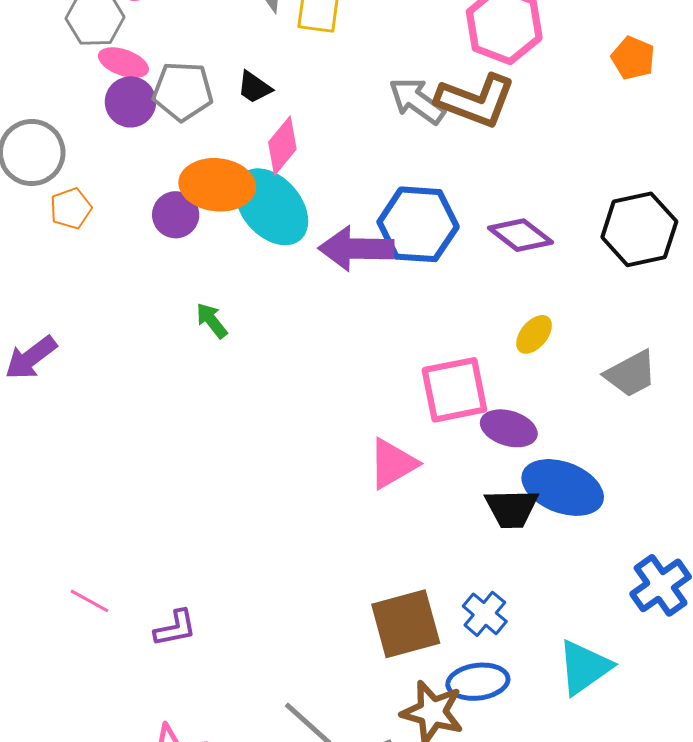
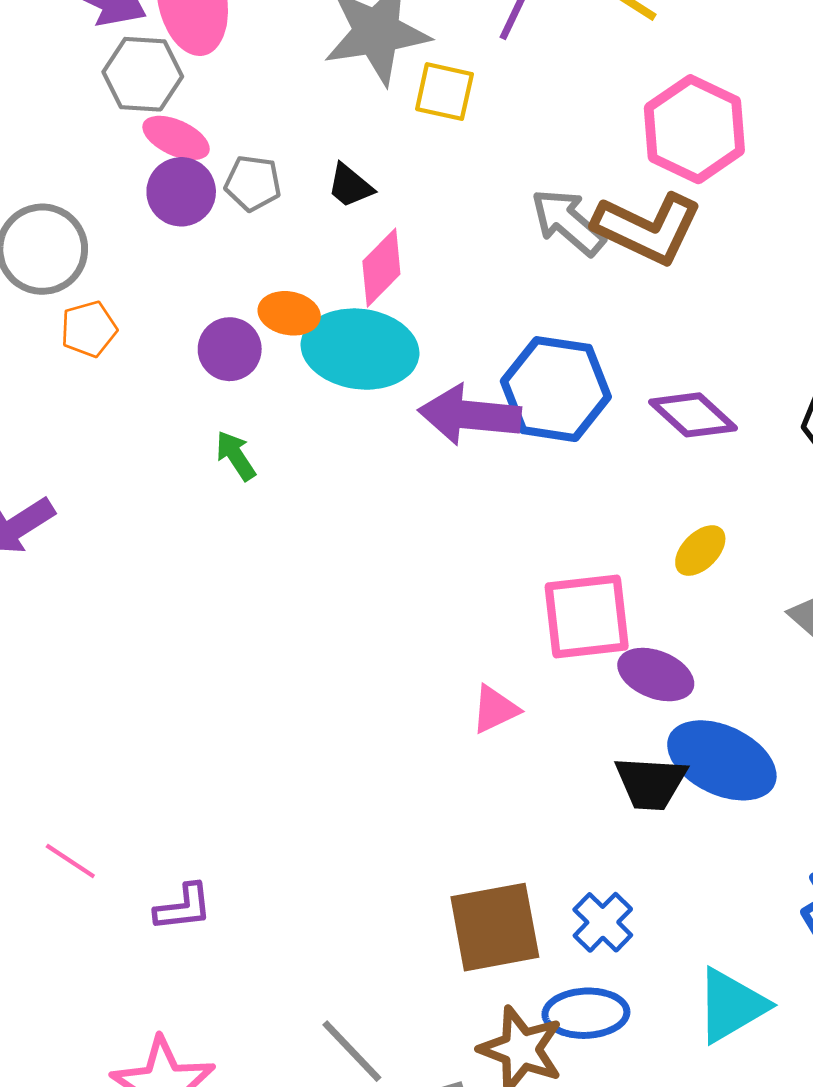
gray pentagon: (183, 91) -> (253, 183), size x0.7
orange ellipse: (217, 185) -> (289, 313), size x0.6
cyan ellipse: (272, 207) -> (360, 349), turned -46
green arrow: (212, 321) -> (236, 456), moved
pink triangle: (393, 464) -> (495, 709), size x0.7

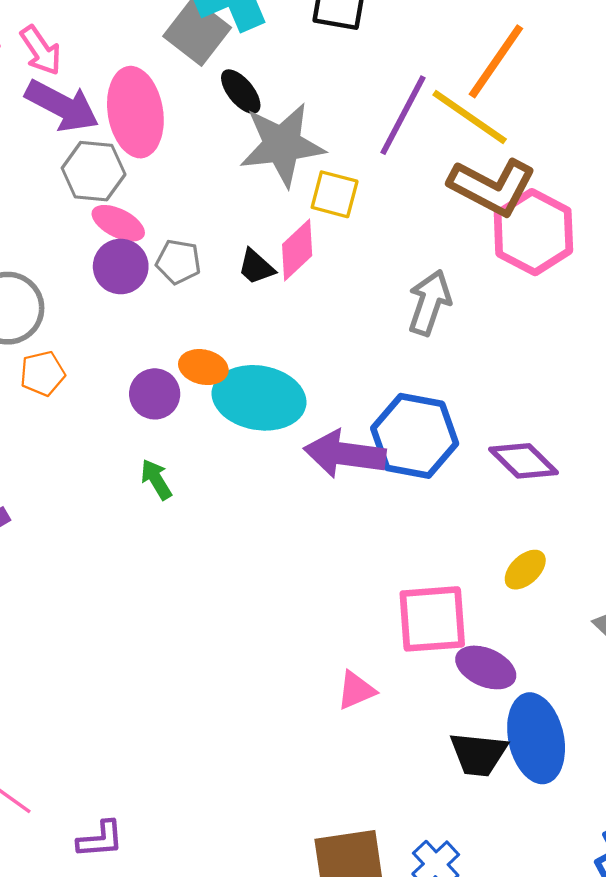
gray arrow: (568, 222) -> (429, 303), turned 66
brown L-shape: (647, 228) -> (492, 187), moved
pink diamond: (381, 268) -> (297, 250), moved
blue ellipse: (722, 760) -> (536, 738), turned 50

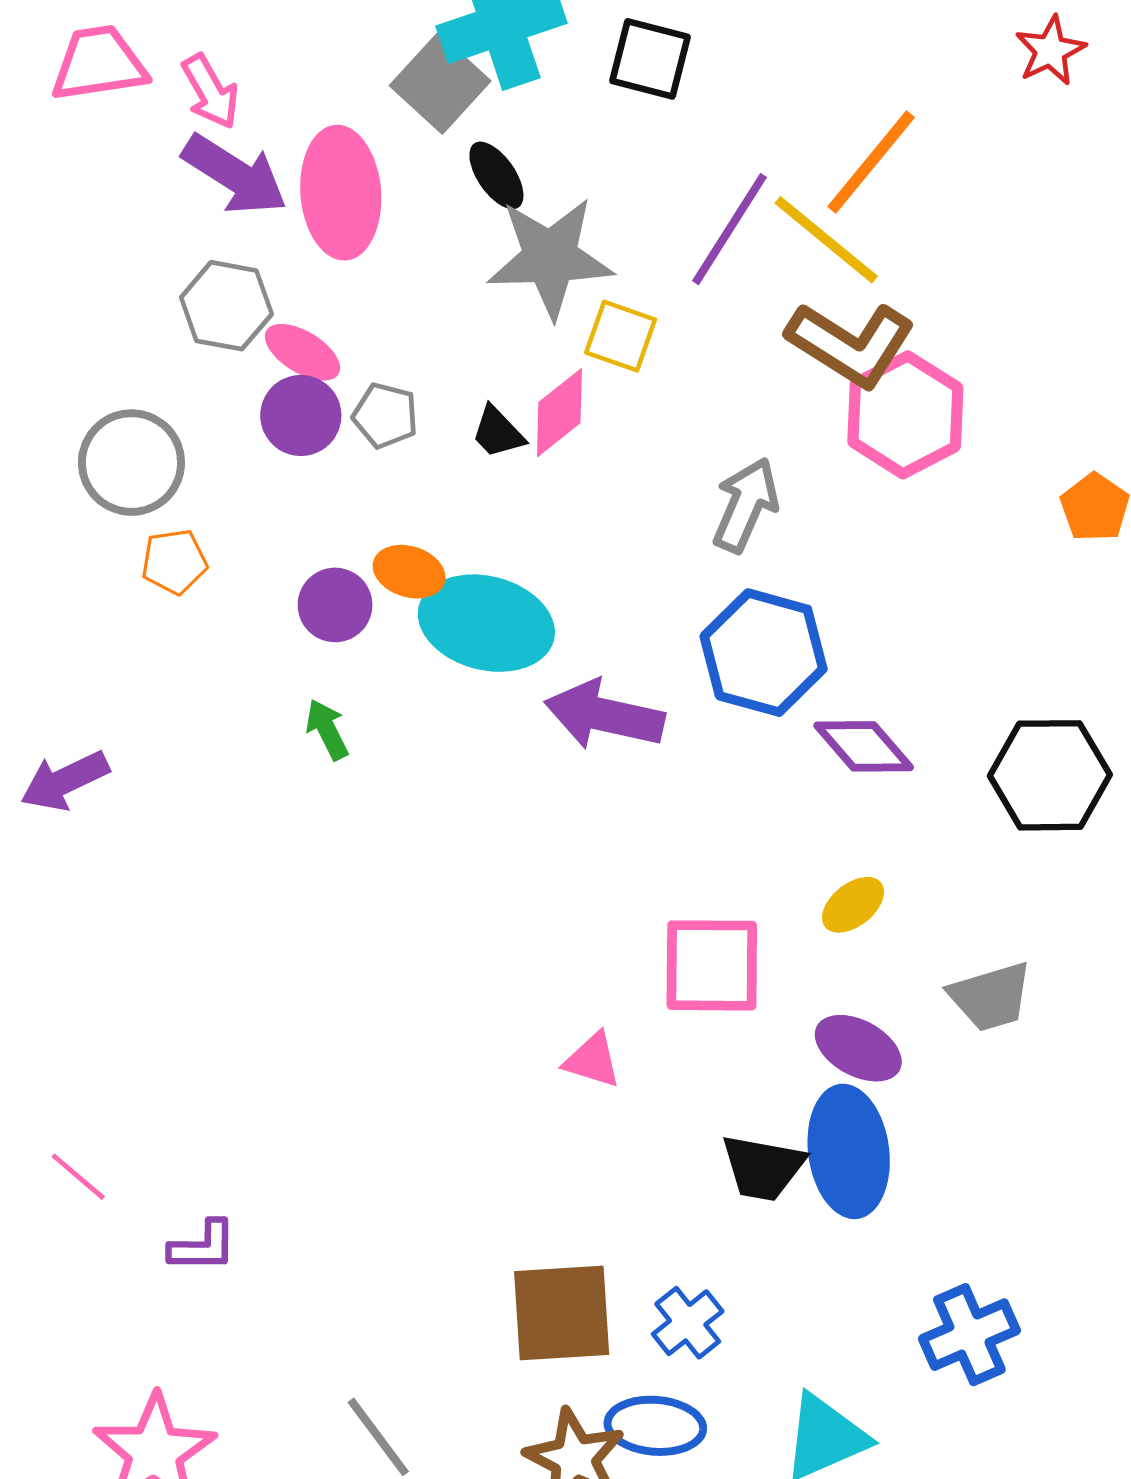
gray hexagon: (94, 171) -> (226, 306), moved
blue hexagon: (415, 436) -> (764, 653), moved
purple ellipse: (486, 667) -> (858, 1048), moved
pink triangle: (356, 690) -> (592, 1060), turned 36

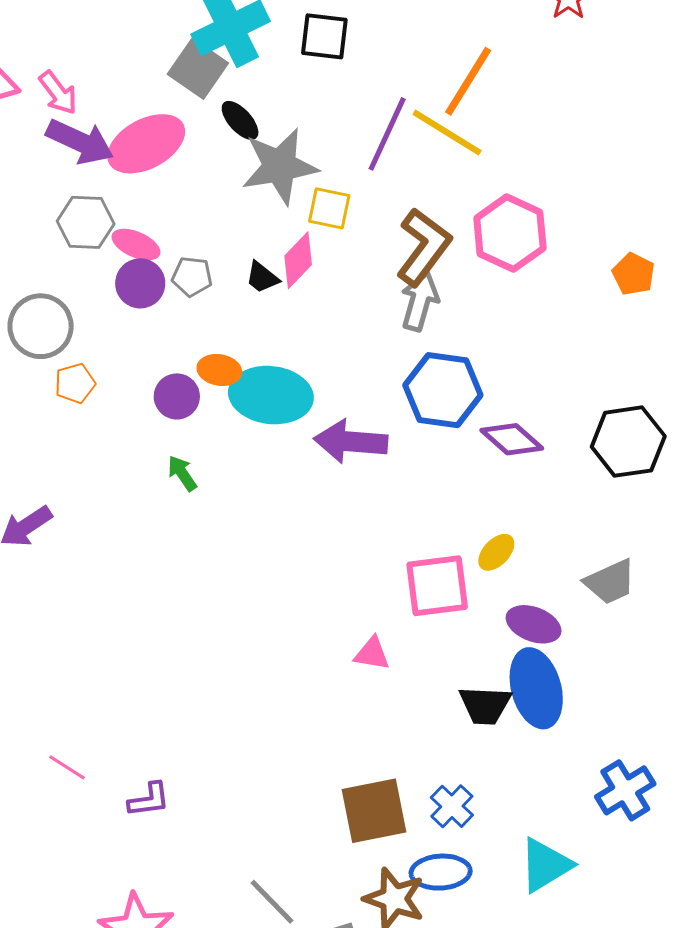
pink ellipse: (341, 193) -> (146, 144), turned 74
brown L-shape: (851, 344) -> (424, 247), moved, turned -78
yellow ellipse: (853, 905) -> (496, 552), moved

